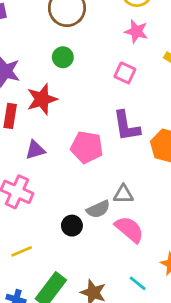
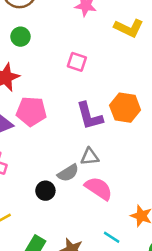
pink square: (125, 73) -> (77, 62), moved
purple L-shape: (126, 126) -> (89, 116), moved
pink pentagon: (87, 147) -> (31, 111), moved

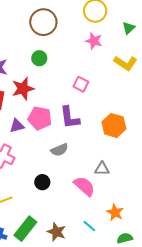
purple L-shape: (89, 116) -> (70, 117), moved
gray triangle: (90, 157) -> (102, 169), moved
gray semicircle: (68, 173) -> (59, 150), moved

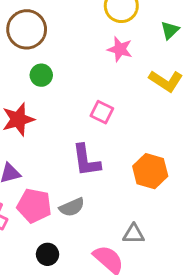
brown circle: (43, 22) -> (27, 29), moved
pink pentagon: (40, 118) -> (34, 206), moved

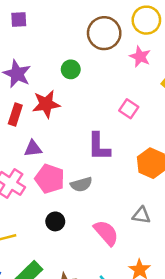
brown circle: (27, 29) -> (104, 33), moved
pink square: (102, 112) -> (129, 109), moved
gray triangle: (134, 234) -> (141, 215), moved

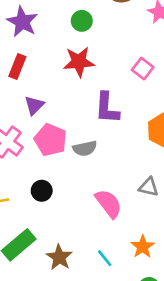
red star: (46, 104) -> (79, 62), moved
purple triangle: (33, 149) -> (34, 105), turned -42
black circle: (55, 221) -> (42, 191), moved

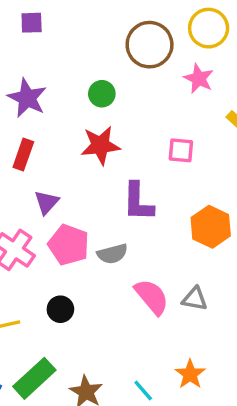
pink square: (143, 69) -> (181, 150), turned -30
pink semicircle: (109, 204) -> (152, 297), moved

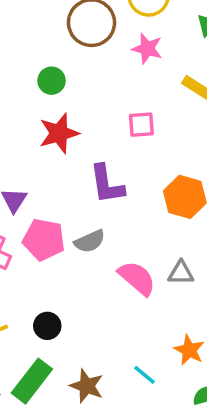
black circle: (60, 309) -> (47, 326), moved

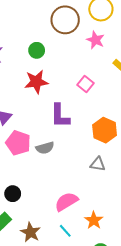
pink square: (141, 125) -> (85, 84), turned 35
gray triangle: (181, 273) -> (98, 164), moved
pink semicircle: (137, 278) -> (66, 202), moved, turned -80

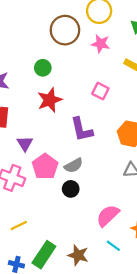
pink pentagon: (18, 143) -> (45, 167), turned 30
black circle: (13, 194) -> (71, 189), moved

